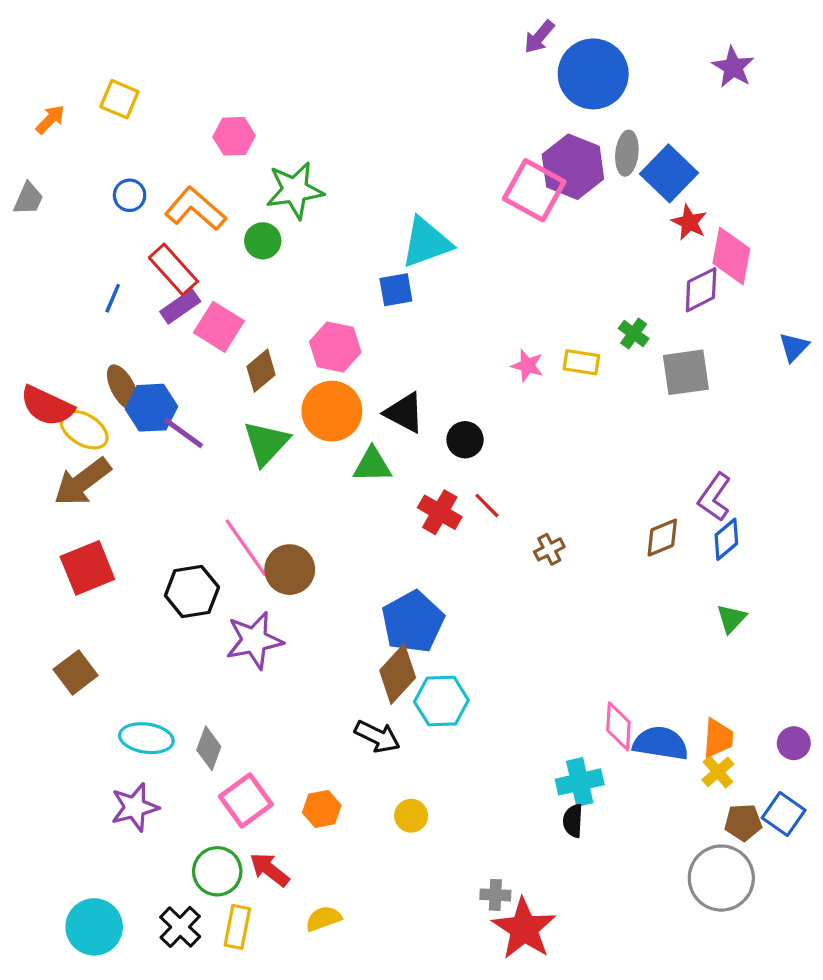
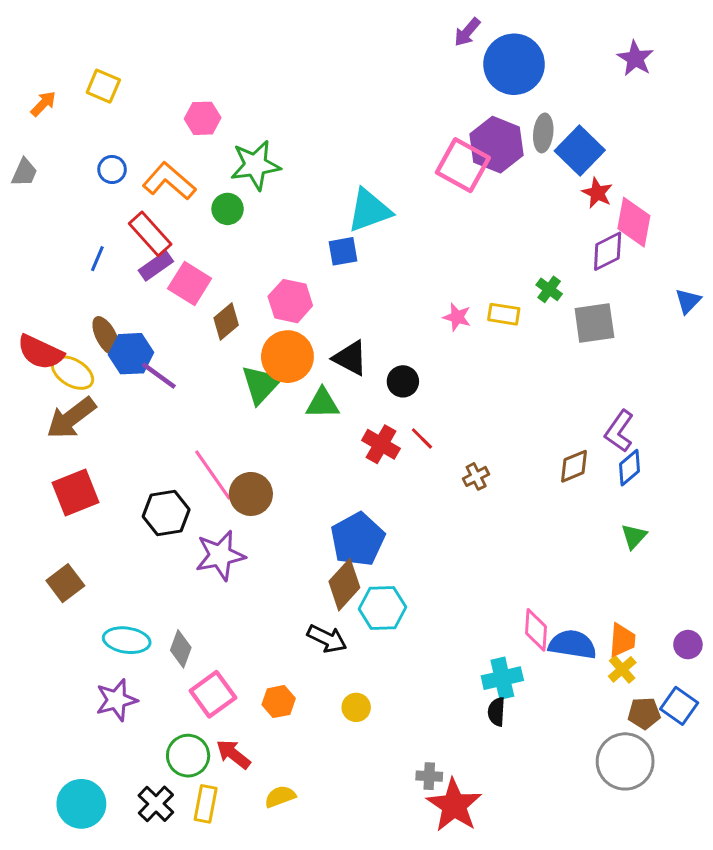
green triangle: (266, 443) -> (261, 384), moved

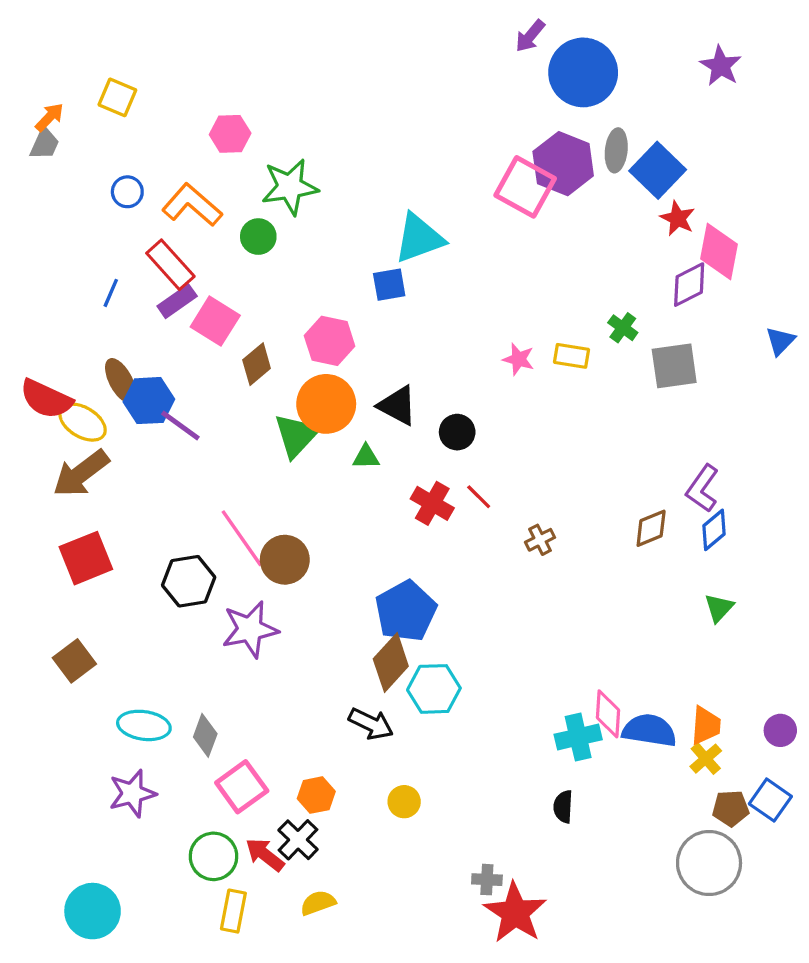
gray trapezoid: (24, 172) -> (44, 144), moved
green triangle: (323, 403) -> (366, 457), size x0.7
cyan cross: (502, 678) -> (578, 737), moved
black cross: (156, 804) -> (298, 840), moved

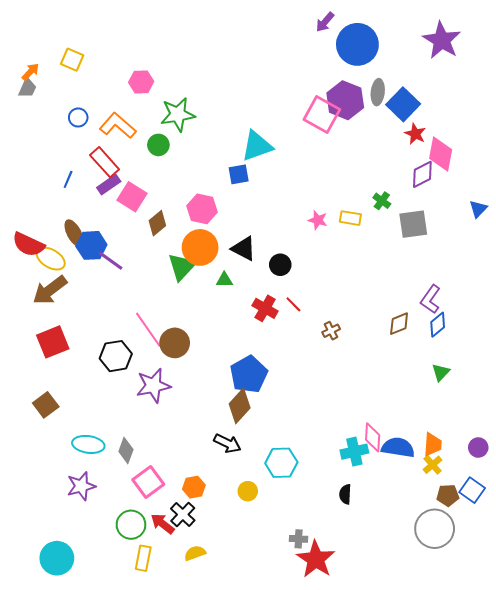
purple star: (721, 66) -> (442, 40), size x1.5
cyan hexagon: (434, 689) -> (281, 463), moved

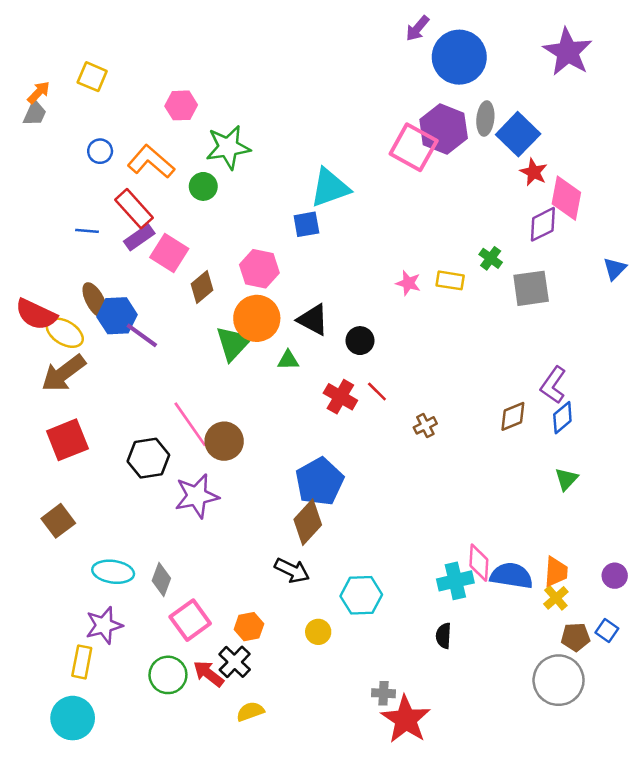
blue line: (68, 179) -> (87, 231), turned 72
blue square: (472, 490) -> (607, 631), size x0.7
yellow rectangle: (143, 558) -> (82, 662), moved

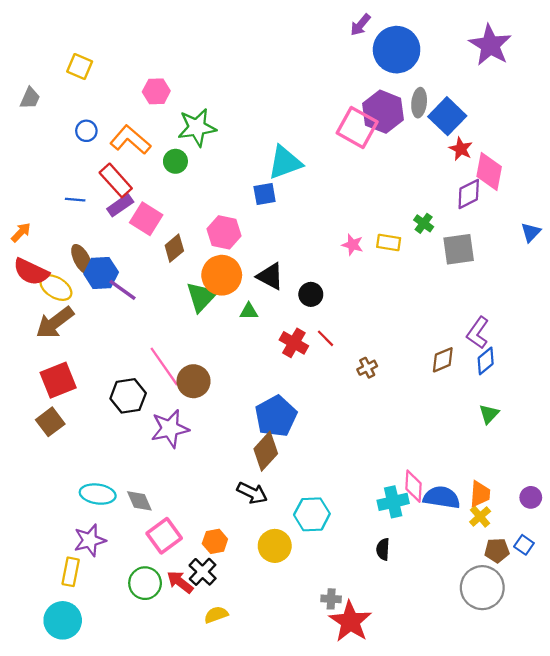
orange arrow: (39, 92) -> (21, 232), moved
brown square: (58, 521) -> (50, 422), moved
gray diamond: (161, 580) -> (139, 501), turned -44
yellow circle: (318, 632) -> (275, 546), size x1.5

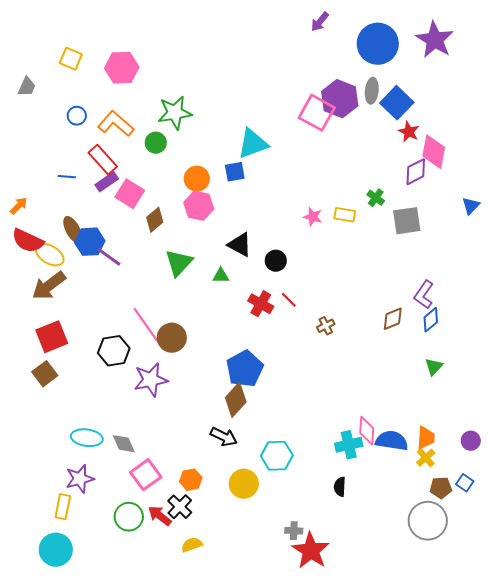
blue circle: (397, 50) -> (378, 44), moved
pink hexagon: (156, 91) -> (122, 68), moved, size x1.4
orange circle: (222, 275) -> (197, 179), moved, size x0.7

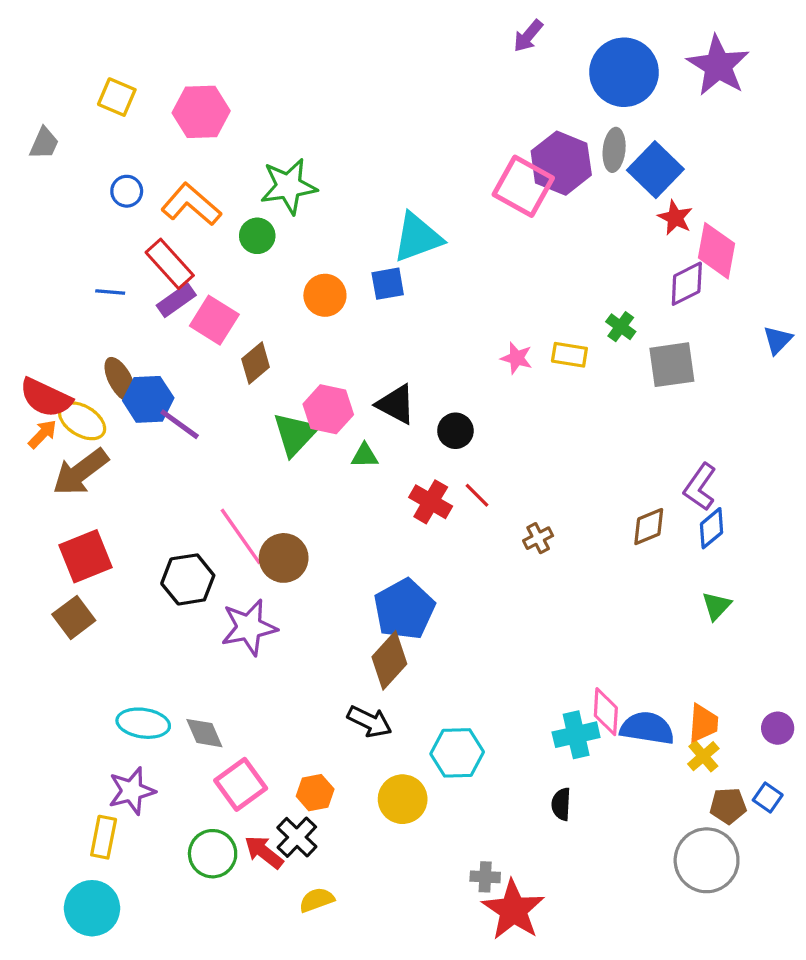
orange arrow: (19, 206) -> (42, 434), moved
pink hexagon: (199, 206) -> (328, 409), moved

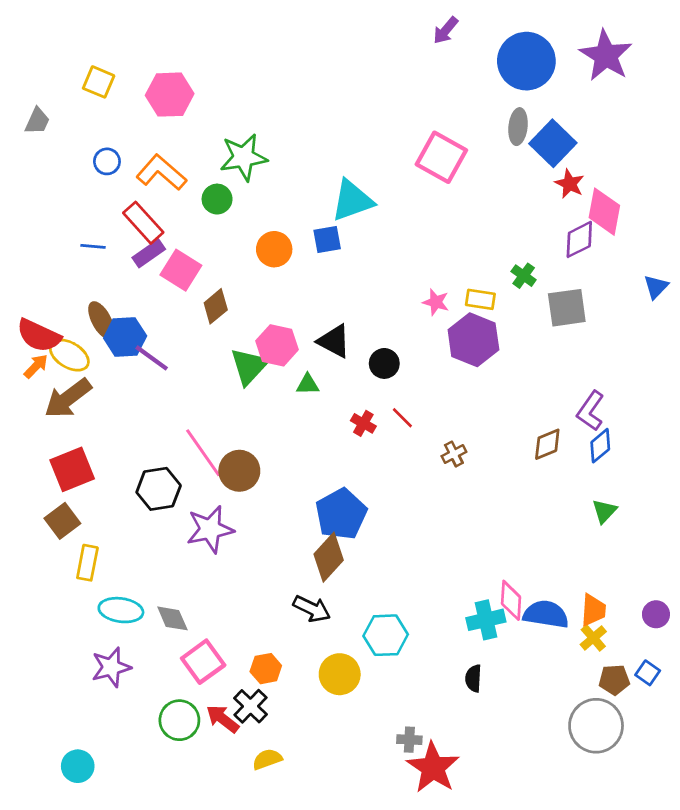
purple hexagon: (561, 163) -> (473, 340), moved
red cross: (431, 502) -> (363, 423), size x0.7
yellow rectangle: (104, 837) -> (87, 563), moved
cyan circle: (92, 908) -> (78, 766), size x0.7

